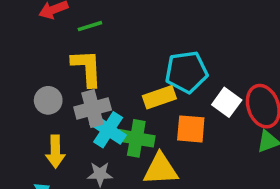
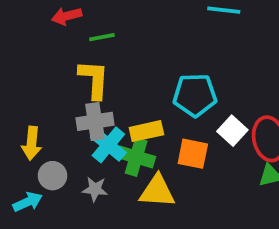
yellow rectangle: (159, 97) -> (146, 131), moved
gray circle: (48, 100) -> (53, 176), moved
yellow arrow: (55, 152) -> (32, 143), moved

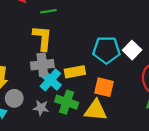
white square: (232, 131) -> (132, 50), moved
green cross: (136, 157) -> (67, 102), moved
yellow triangle: (157, 191) -> (96, 110), moved

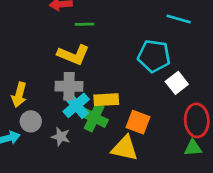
yellow L-shape: (42, 38) -> (73, 55), turned 100
cyan pentagon: (106, 50) -> (154, 56), moved
green cross: (67, 102) -> (94, 118), moved

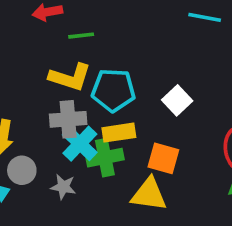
cyan pentagon: (154, 56) -> (113, 90), moved
white square: (177, 83) -> (177, 100), moved
green cross: (94, 118) -> (105, 158), turned -32

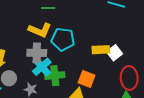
white square: (177, 100) -> (115, 53), moved
yellow rectangle: (119, 133) -> (101, 50), moved

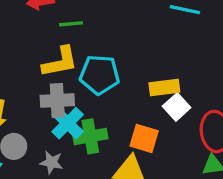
yellow L-shape: (40, 30) -> (60, 62), turned -30
white square: (115, 53) -> (177, 107), moved

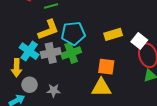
white square: (177, 107) -> (139, 41), moved
cyan cross: (68, 123) -> (29, 51), moved
green cross: (90, 136) -> (71, 53), moved

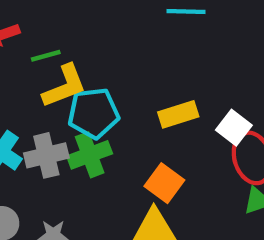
yellow L-shape: (48, 30) -> (64, 86), moved
orange square: (106, 67) -> (164, 183), turned 30

